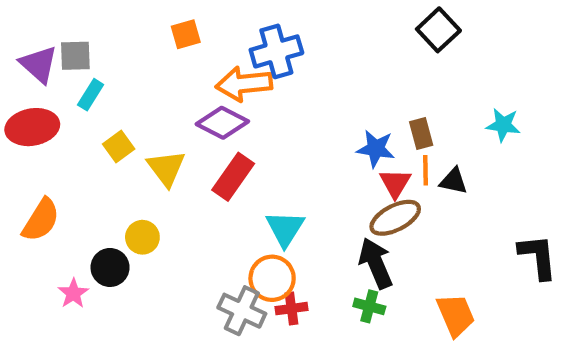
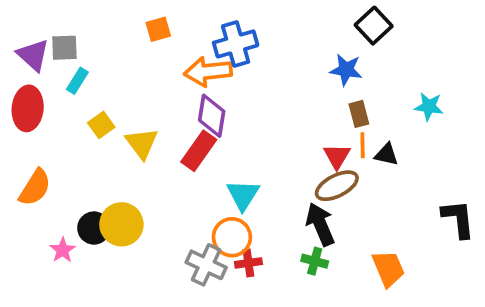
purple diamond: (222, 123) -> (212, 116), moved, turned 72
red ellipse: (32, 127) -> (28, 108), turned -75
blue star: (376, 149) -> (346, 70), moved
yellow circle: (142, 237) -> (121, 224), moved, size x1.5

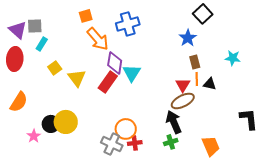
blue star: (346, 70) -> (188, 38), turned 30
orange arrow: (208, 72) -> (98, 39), moved, turned -125
cyan triangle: (243, 195) -> (132, 73), moved
green cross: (315, 261) -> (171, 142), turned -32

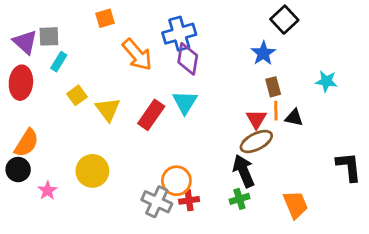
orange square: (86, 16) -> (105, 18), moved
purple diamond: (115, 63) -> (188, 59), moved
black circle: (51, 124) -> (18, 170), moved

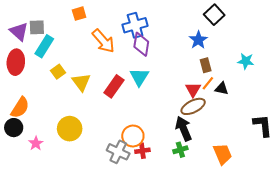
cyan rectangle: (59, 62) -> (44, 46), size x1.5
orange line: (276, 111) -> (208, 83), turned 40

